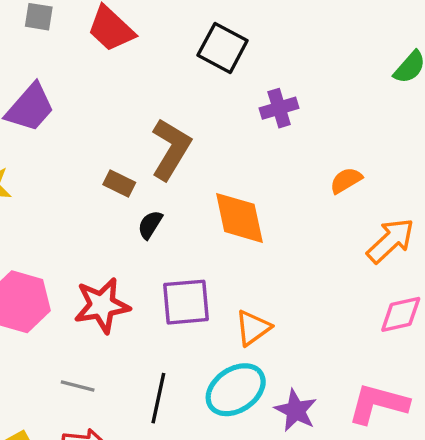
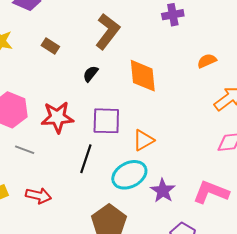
brown rectangle: (119, 183) -> (50, 46), moved
gray line: (78, 386) -> (25, 150), moved
black line: (158, 398) -> (86, 159), moved

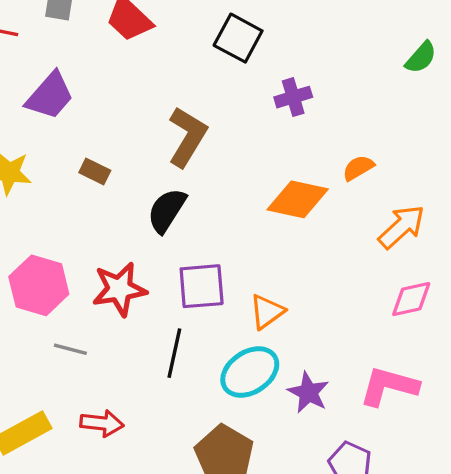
black semicircle: (91, 74) -> (167, 210), size x1.6
orange diamond: (143, 76) -> (298, 199), moved, turned -66

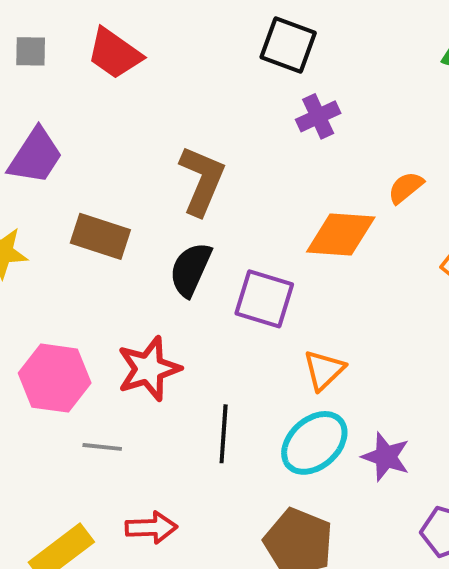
black square: (238, 38) -> (288, 45), moved
brown rectangle: (95, 172) -> (100, 236), size x1.6
purple square: (202, 286) -> (264, 299), moved, turned 30

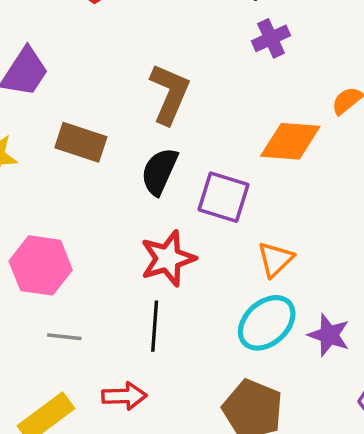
red star: (149, 369) -> (168, 258), moved
black line: (224, 434) -> (155, 326), moved
gray line: (102, 447) -> (64, 337), moved

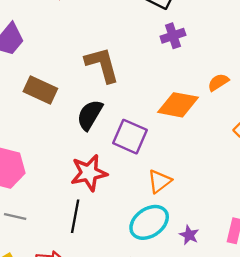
brown L-shape: (170, 94) -> (102, 65), turned -45
purple star: (329, 335) -> (189, 235), size x0.7

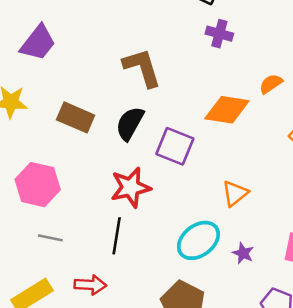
purple cross: (173, 36) -> (219, 34), turned 35
brown rectangle: (40, 90) -> (76, 117), moved
orange triangle: (159, 181) -> (235, 193), moved

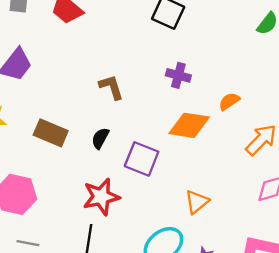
purple cross: (219, 34) -> (178, 75), moved
brown L-shape: (142, 68) -> (111, 87), size x0.7
black semicircle: (130, 123) -> (100, 138), size x0.7

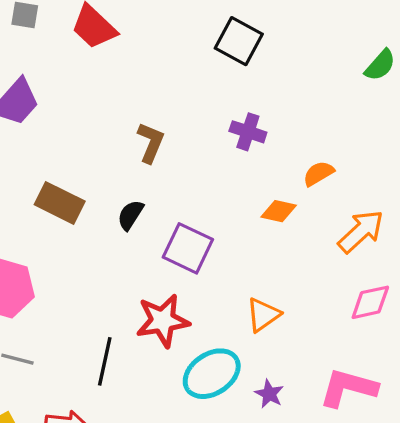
brown L-shape: (111, 87) -> (151, 143), turned 36
orange diamond: (189, 125) -> (279, 211), moved, size x0.6
red star: (101, 197) -> (163, 321), moved

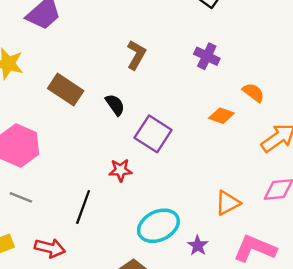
orange semicircle: (318, 173) -> (253, 93), turned 60
black semicircle: (130, 215) -> (115, 105), turned 105
orange triangle: (263, 315) -> (228, 203), moved
red star: (163, 321) -> (120, 170), moved, size x0.6

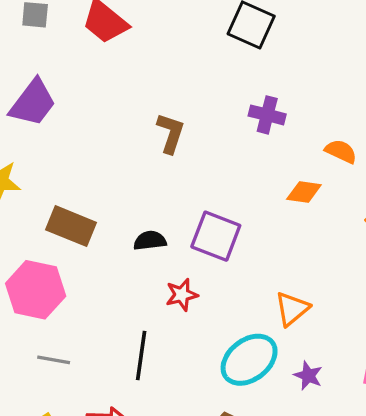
brown rectangle: (66, 90) -> (71, 226), moved
black semicircle: (115, 105) -> (150, 241), moved, turned -50
orange triangle: (228, 203) -> (292, 309), moved

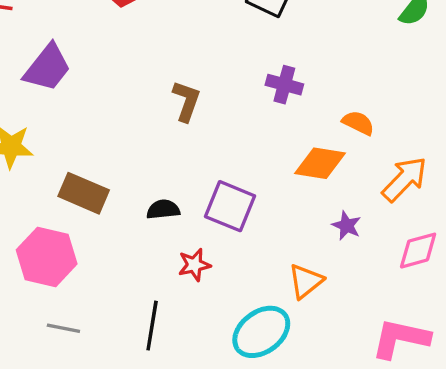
orange diamond: (304, 192) -> (320, 163), size x1.4
purple star: (308, 376) -> (347, 226), moved

